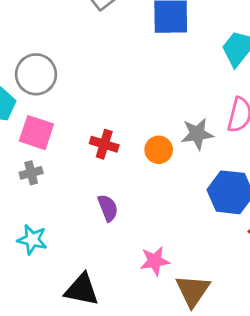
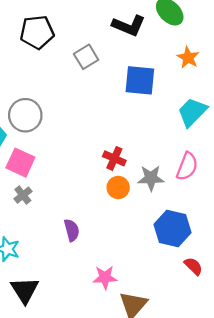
red cross: (104, 144) -> (114, 158), moved
gray cross: (31, 173) -> (23, 195), moved, turned -30
black triangle: (82, 290) -> (25, 290), moved, turned 40

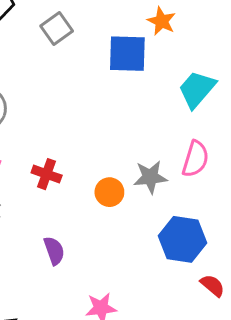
orange star: (188, 57) -> (161, 21), moved
red cross: (114, 158) -> (47, 174), moved

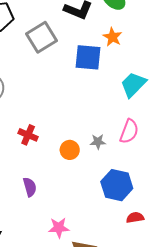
gray square: (57, 29) -> (41, 37), size x1.4
gray star: (150, 177) -> (98, 142), size x0.7
red semicircle: (213, 285) -> (135, 218), turned -54

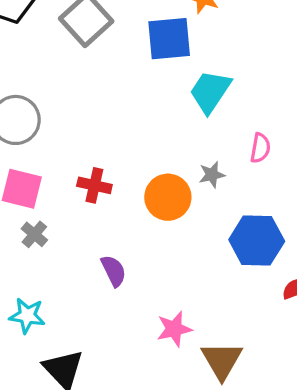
cyan trapezoid: (133, 84) -> (210, 92), moved
pink semicircle: (129, 131) -> (260, 148), size x0.7
orange circle: (70, 150) -> (168, 197), size x1.4

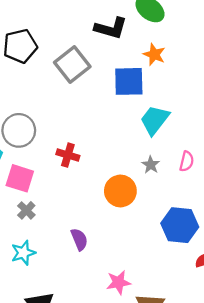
gray star: (212, 175) -> (151, 165), moved, turned -30
red cross: (94, 185) -> (68, 155), moved
cyan star: (27, 316) -> (23, 253), moved, turned -30

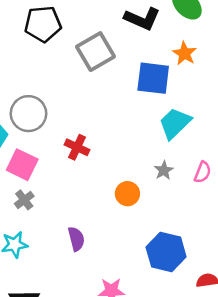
orange circle: (120, 191) -> (127, 194), size x0.7
blue hexagon: (180, 225) -> (166, 252), moved

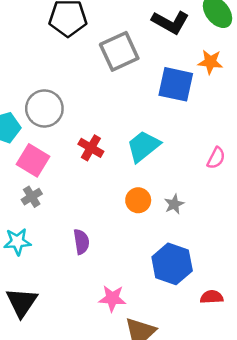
orange star: (185, 53) -> (210, 62), turned -30
cyan trapezoid: (175, 123) -> (143, 146), moved
gray star: (164, 170) -> (174, 204), moved
pink semicircle: (203, 172) -> (216, 158), moved

